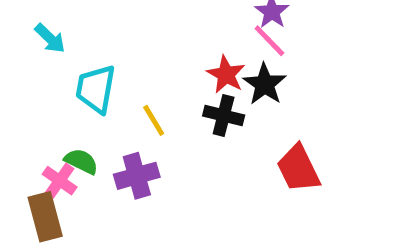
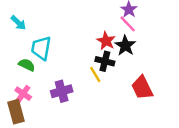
yellow line: (154, 120) -> (95, 74), moved
green semicircle: (81, 161) -> (27, 65), moved

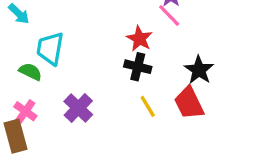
black star: (125, 46) -> (199, 70), moved
yellow line: (95, 74) -> (148, 106), moved
purple cross: (62, 91) -> (78, 108), turned -30

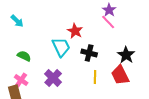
red star: (139, 39) -> (75, 31), moved
cyan trapezoid: (50, 49) -> (61, 47), moved, turned 145
yellow line: (148, 106) -> (95, 77), turned 32

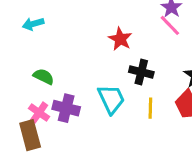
cyan arrow: (17, 21) -> (33, 24), turned 120
cyan trapezoid: (61, 47) -> (111, 99), moved
purple cross: (53, 78) -> (66, 108), moved, turned -30

